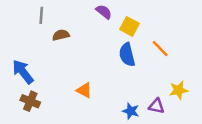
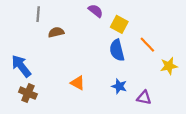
yellow star: (179, 90) -> (169, 66), moved
blue star: (131, 111) -> (119, 86), moved

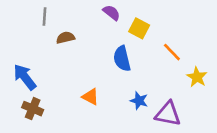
blue semicircle: (117, 50) -> (122, 59), moved
yellow star: (169, 66) -> (197, 77), turned -30
purple triangle: (144, 98) -> (168, 114), size x1.5

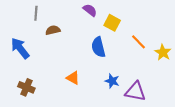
blue arrow: (25, 77) -> (20, 48), moved
yellow star: (197, 77) -> (163, 52), moved

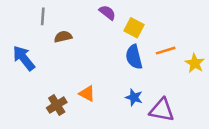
orange line: (139, 42) -> (166, 51), turned -63
blue semicircle: (98, 47) -> (134, 57), moved
brown cross: (26, 87) -> (57, 105), moved, turned 35

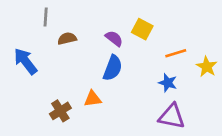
purple semicircle: (107, 13) -> (114, 38), moved
blue semicircle: (134, 57) -> (113, 68), moved, turned -145
orange triangle: (87, 94) -> (93, 99), turned -36
blue star: (134, 97) -> (168, 83), moved

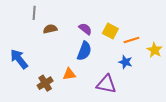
yellow square: (142, 29) -> (110, 31), moved
blue arrow: (25, 61) -> (19, 59), moved
purple triangle: (172, 116) -> (106, 84), moved

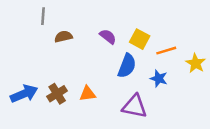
blue semicircle: (84, 51) -> (127, 66), moved
blue arrow: (19, 59) -> (24, 94), moved, turned 105
brown cross: (45, 83) -> (57, 94), moved

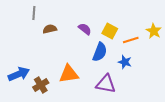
yellow star: (196, 63) -> (154, 31), moved
brown cross: (57, 94) -> (41, 85), moved
orange triangle: (88, 94) -> (69, 74), size x1.5

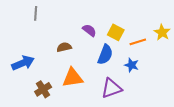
brown semicircle: (50, 29) -> (64, 47), moved
blue arrow: (19, 74) -> (23, 63), moved
purple triangle: (106, 84) -> (112, 88), turned -30

